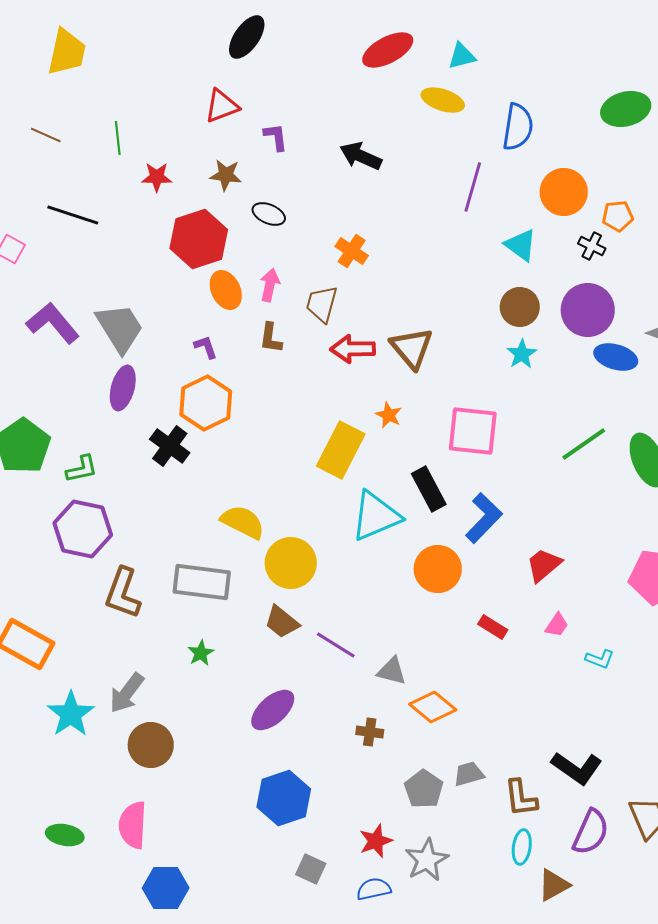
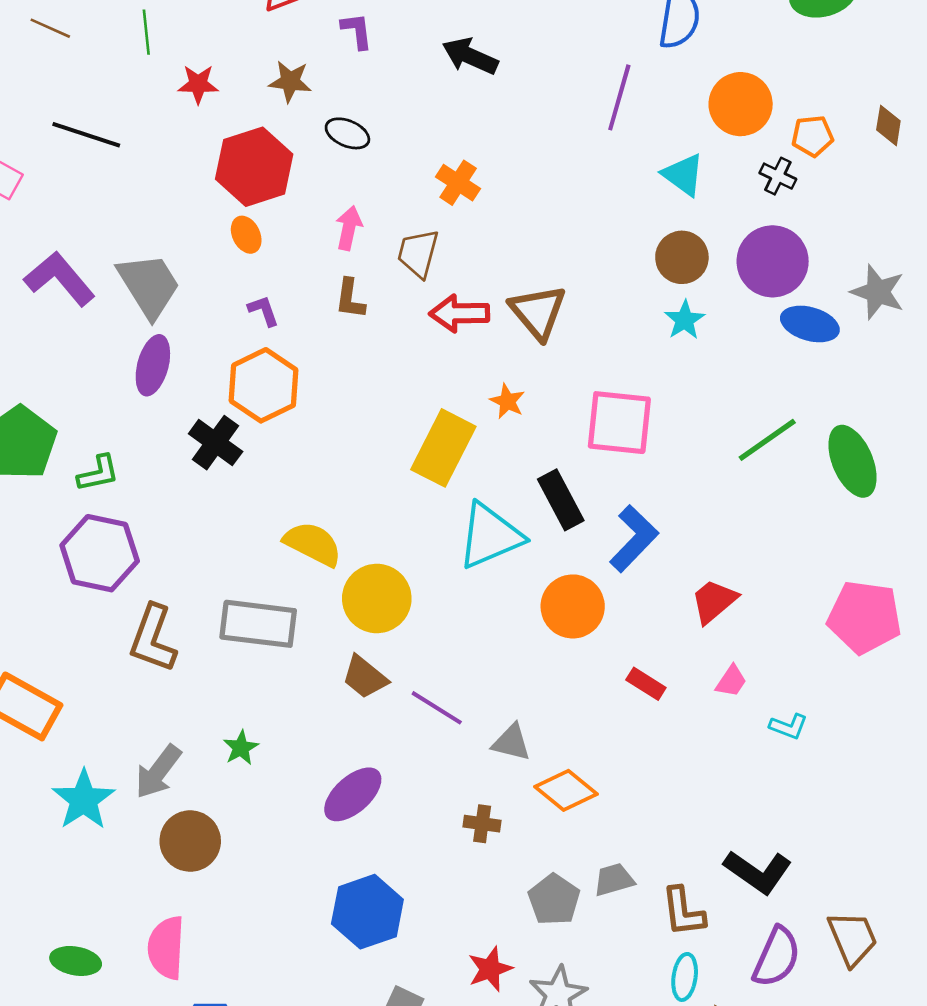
orange ellipse: (226, 290) -> (246, 235), moved, size x0.7
green star: (201, 653) -> (241, 748), moved

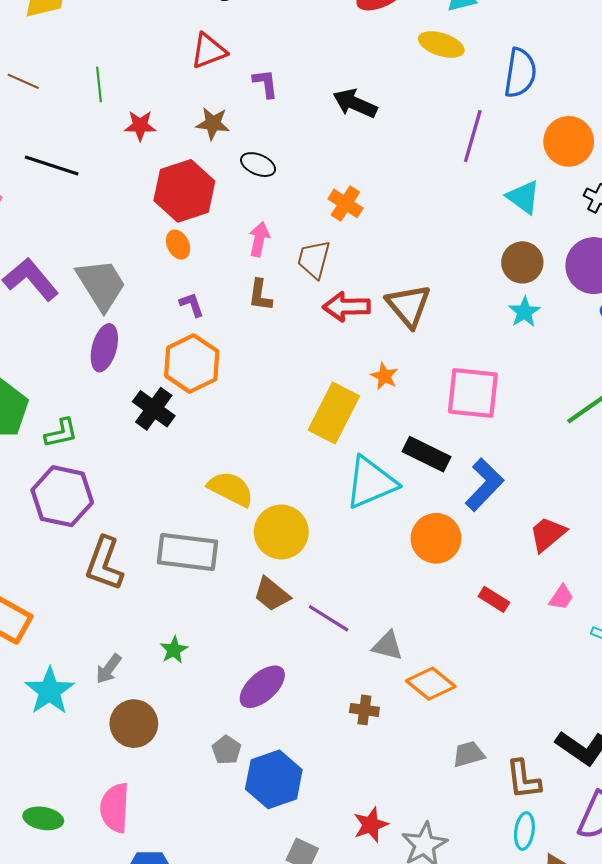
black rectangle: (561, 500) -> (427, 454), turned -36
gray arrow: (158, 772) -> (109, 669), size x0.7
gray pentagon: (554, 900) -> (226, 750), moved, size x0.7

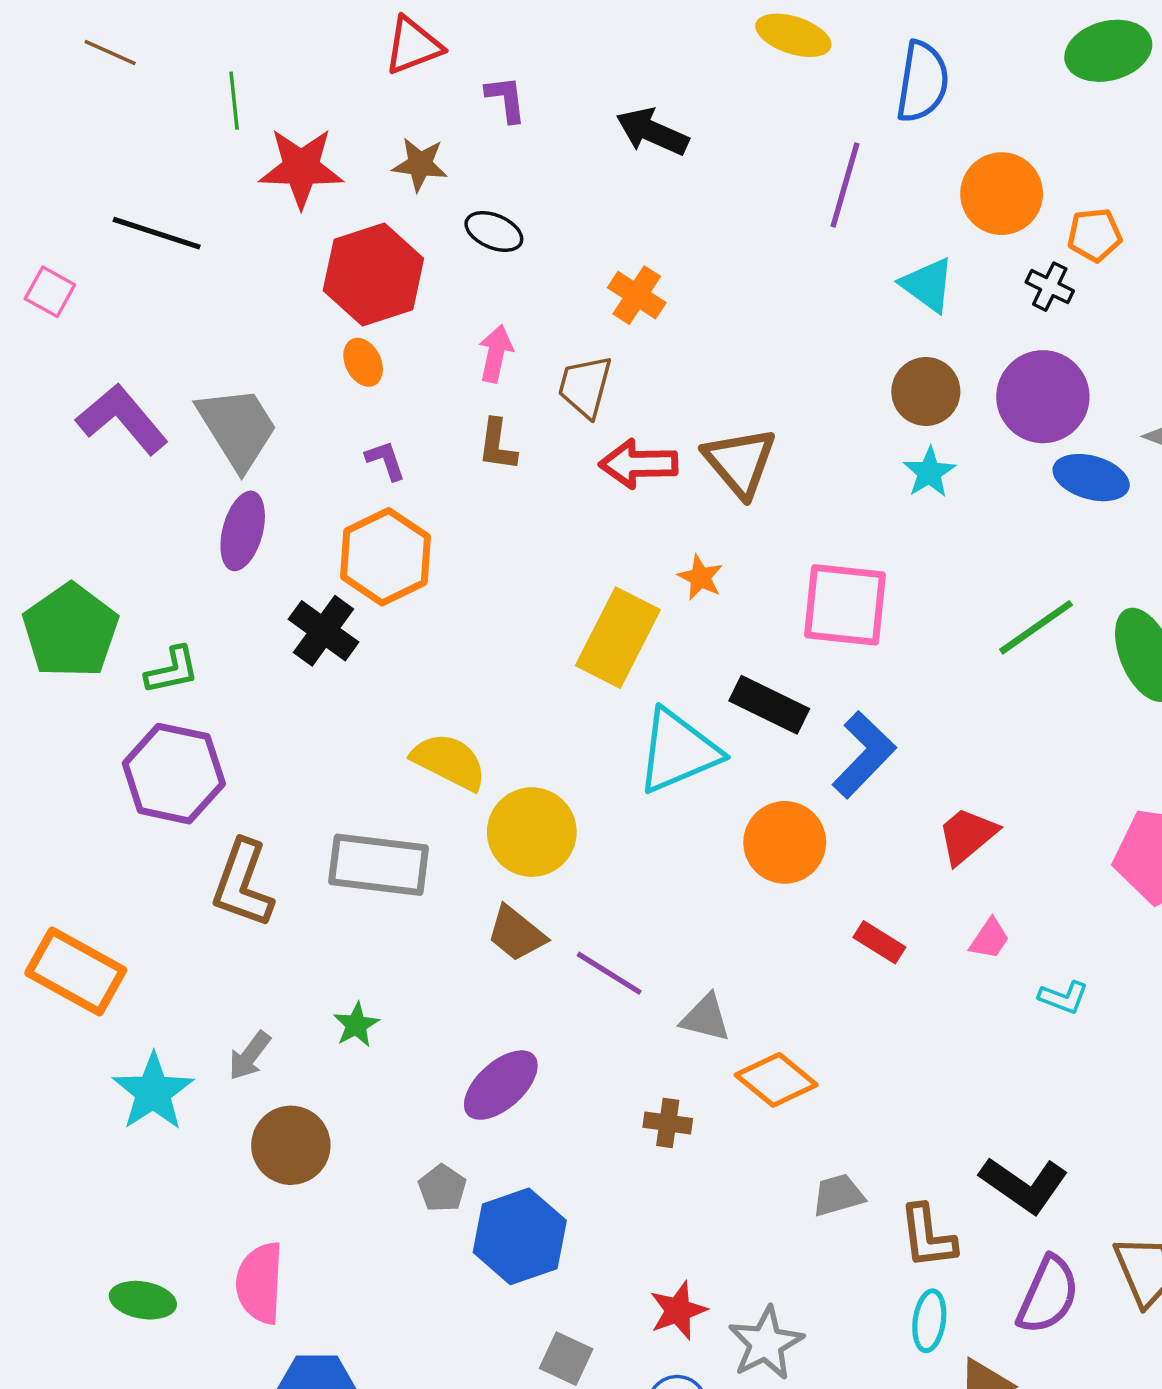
brown line: (23, 81) -> (110, 53), moved
red star: (140, 126) -> (301, 168), size x1.6

